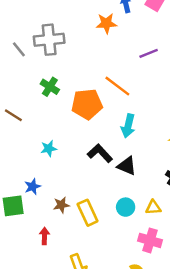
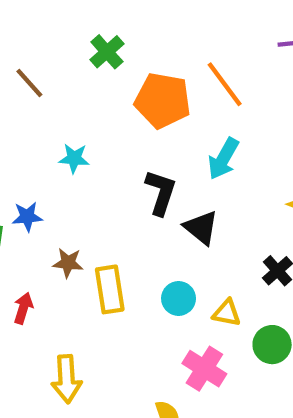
black L-shape: (100, 153) -> (161, 192), turned 45

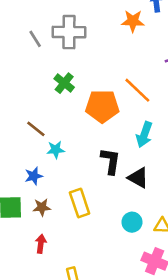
brown line: (29, 83) -> (36, 129), moved
blue star: (27, 217) -> (34, 176), moved
brown star: (68, 263) -> (42, 207), moved
yellow rectangle: (110, 289) -> (80, 203), moved

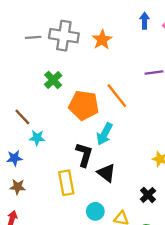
orange star: (133, 21) -> (102, 40), moved, turned 30
gray line: (35, 39) -> (33, 37), turned -70
cyan arrow: (144, 135) -> (105, 134), moved
yellow rectangle: (80, 203) -> (66, 183), moved

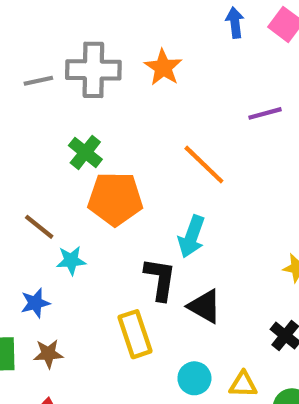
orange pentagon: (84, 105) -> (115, 199), moved

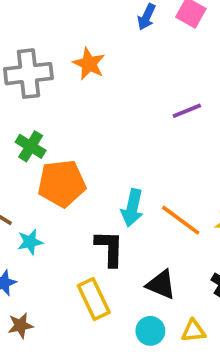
blue arrow: (235, 23) -> (146, 17), turned -140
purple line: (265, 113) -> (187, 111), moved
orange line: (204, 165) -> (181, 220), moved
black triangle: (205, 306) -> (161, 285), moved

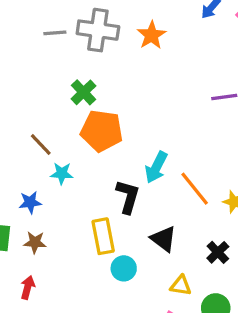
cyan circle: (150, 331) -> (124, 268), moved

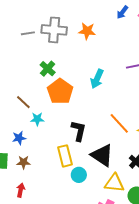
orange star: (152, 35) -> (87, 31), turned -30
orange pentagon: (102, 131) -> (60, 91), turned 30
cyan arrow: (156, 167) -> (97, 79), moved
black triangle: (164, 239) -> (102, 155), size x1.4
yellow triangle: (181, 285) -> (114, 183), size x1.5

